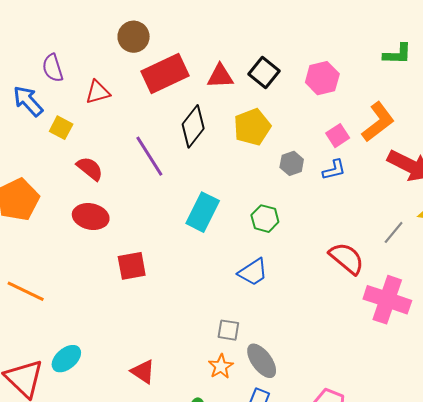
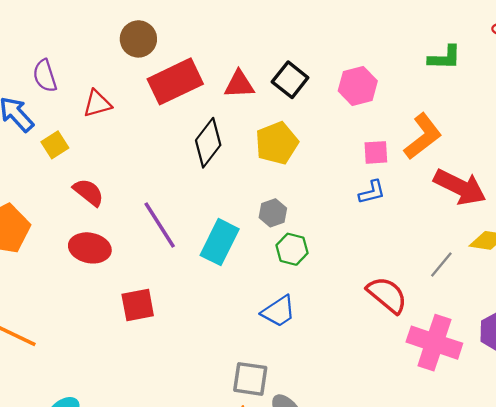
yellow square: (61, 128) -> (55, 145), turned 30
pink square: (338, 136) -> (376, 152), turned 30
purple line: (149, 156) -> (160, 225), moved
gray hexagon: (292, 163) -> (273, 213), moved
gray square: (228, 330) -> (250, 379), size x1.4

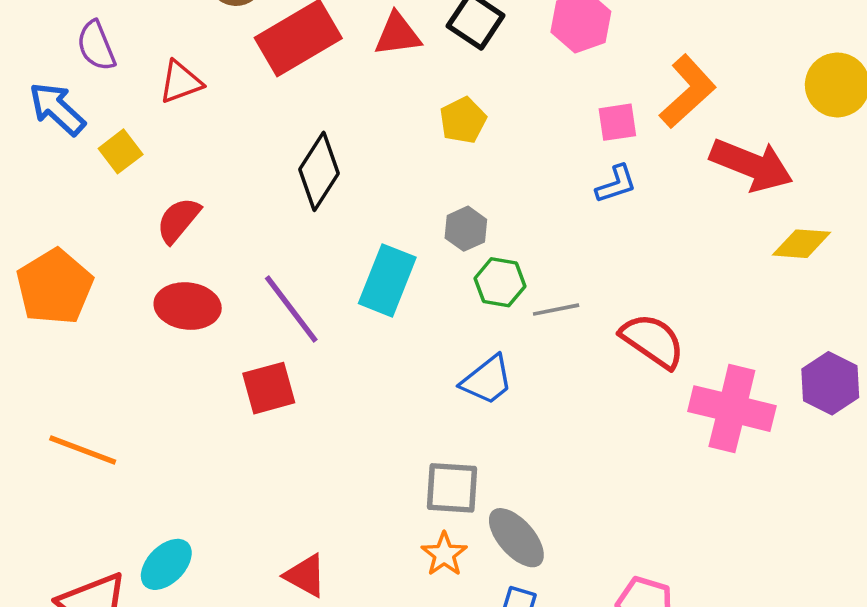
black diamond: (208, 143) -> (319, 171), moved
yellow pentagon: (277, 143) -> (463, 120), size x0.7
red semicircle: (88, 192) -> (178, 220), turned -84
purple line: (160, 225) -> (291, 309), moved
gray line: (441, 264) -> (556, 310), moved, turned 44

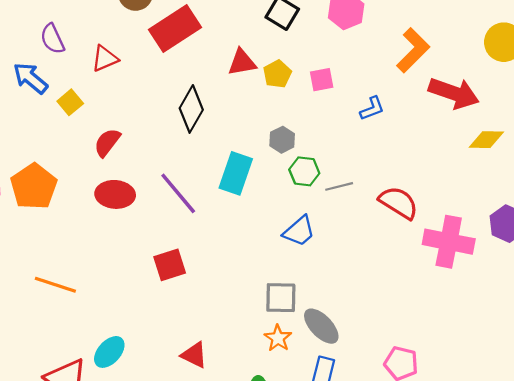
red triangle: (398, 34) -> (242, 62), moved
pink square: (617, 122) -> (322, 80), moved
red square: (269, 388) -> (170, 265), moved

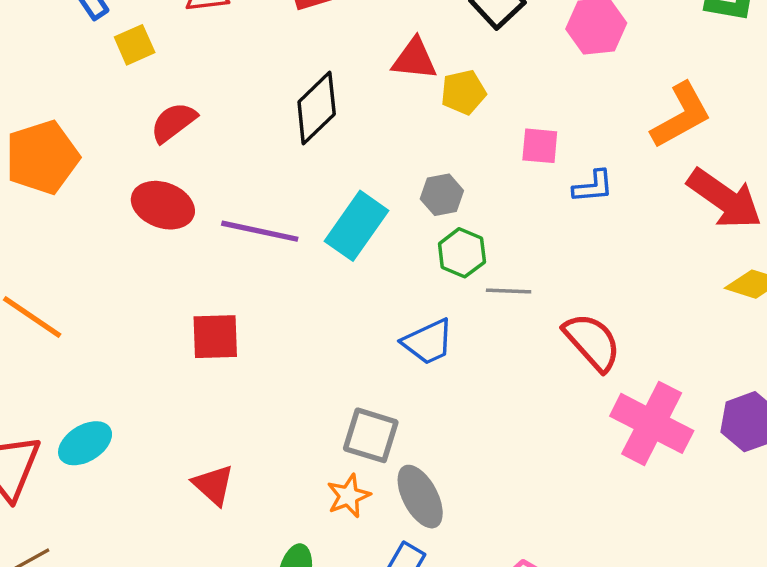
pink square: (322, 80) -> (540, 146), moved
purple line: (178, 193) -> (260, 231), turned -54

